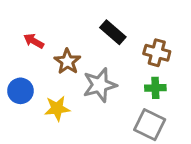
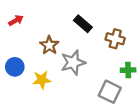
red arrow: (34, 41) -> (16, 20), moved, turned 120
green cross: (155, 88) -> (128, 70), moved

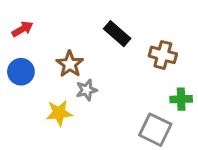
gray star: (73, 63) -> (87, 90), moved, size x0.6
blue circle: (15, 67) -> (21, 72), moved

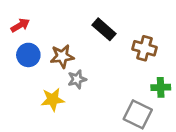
brown star: (70, 64) -> (62, 56), turned 30
blue circle: (21, 72) -> (28, 55), moved

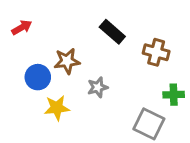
blue circle: (28, 55) -> (38, 77), moved
gray star: (77, 79) -> (98, 87), moved

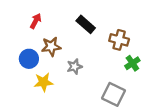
red arrow: (22, 27) -> (36, 21), moved, turned -32
green cross: (174, 95) -> (132, 63), moved, turned -32

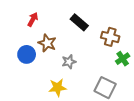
brown star: (51, 47) -> (47, 43), turned 30
yellow star: (43, 82) -> (58, 88), moved

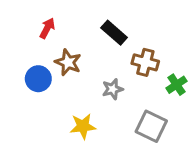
brown cross: (110, 37) -> (145, 62), moved
gray star: (69, 62) -> (113, 89), moved

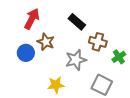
red arrow: (47, 28) -> (32, 19), size x1.5
gray star: (113, 89) -> (76, 60), size x1.5

